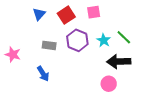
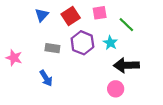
green line: (124, 37) -> (126, 25), moved

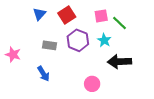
pink square: (100, 13) -> (101, 16), moved
pink circle: (116, 89) -> (92, 84), moved

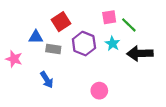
blue triangle: (39, 14) -> (36, 37), moved, turned 48
red square: (67, 15) -> (61, 22), moved
black arrow: (119, 62) -> (140, 53), moved

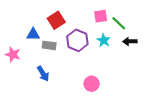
black arrow: (140, 53) -> (130, 41), moved, size x0.6

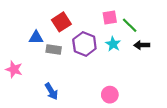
pink star: (13, 54) -> (14, 69), moved
blue arrow: (43, 74) -> (51, 91), moved
pink circle: (92, 84) -> (110, 95), moved

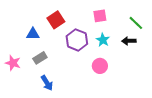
green line: (130, 25) -> (136, 23), moved
gray rectangle: (54, 50) -> (40, 58), moved, turned -40
pink circle: (110, 95) -> (100, 66), moved

